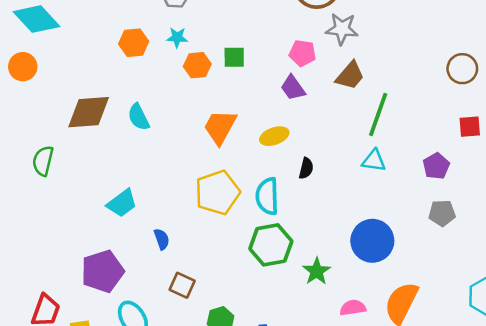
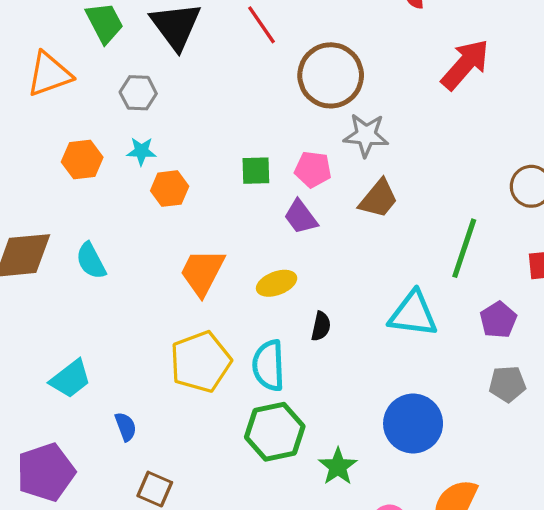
green square: (234, 57) -> (256, 171), moved
green line: (378, 114) -> (464, 248), moved
cyan triangle: (374, 161) -> (413, 314), size x1.5

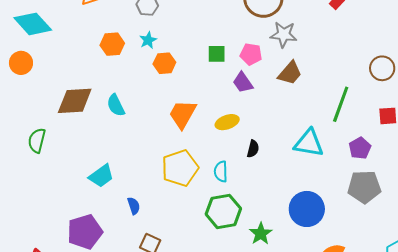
cyan star: (141, 151) -> (148, 40), turned -30
cyan semicircle: (269, 365) -> (221, 171), size x0.7
gray pentagon: (507, 384) -> (364, 187), size x1.5

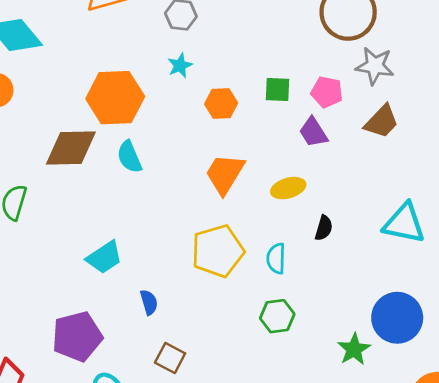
orange hexagon: (112, 44) -> (115, 98), moved, size x1.6
orange hexagon: (164, 63) -> (221, 103), moved
green hexagon: (223, 211) -> (277, 316), size x0.7
green star: (261, 234) -> (354, 349), moved

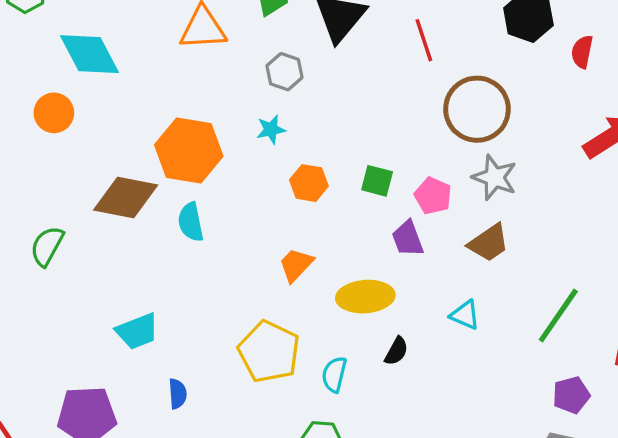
orange trapezoid: (225, 174) -> (296, 265), size x0.7
yellow ellipse: (288, 188) -> (365, 297), size x1.4
cyan triangle: (404, 223) -> (465, 315), moved, size x0.6
yellow pentagon: (218, 251) -> (269, 352), turned 30

